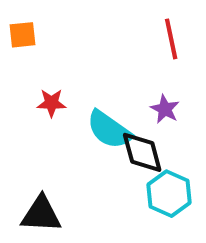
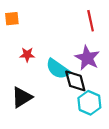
purple star: (165, 109) -> (87, 58), size x1.6
black triangle: (41, 214) -> (22, 97), moved, turned -35

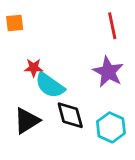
cyan semicircle: (58, 69) -> (50, 85), moved
black diamond: (75, 81) -> (70, 115), moved

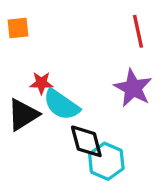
black triangle: (27, 121) -> (23, 115), moved
cyan hexagon: (111, 127) -> (106, 161), moved

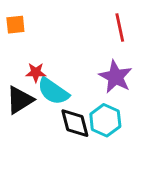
cyan hexagon: (106, 161) -> (105, 120), moved

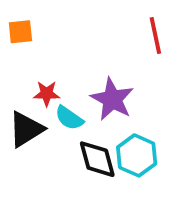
purple star: (115, 77) -> (112, 99), moved
cyan semicircle: (53, 91) -> (69, 118), size x0.7

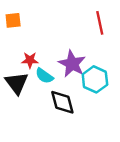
black triangle: (26, 129) -> (17, 83), turned -35
cyan hexagon: (137, 155) -> (95, 79), moved

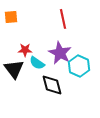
red line: (100, 23) -> (63, 19), moved

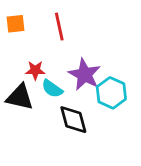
red line: (63, 19) -> (59, 27), moved
black triangle: (14, 69) -> (20, 97), turned -40

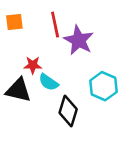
purple star: (85, 75) -> (79, 40), moved
black diamond: (73, 120) -> (68, 111), turned 32

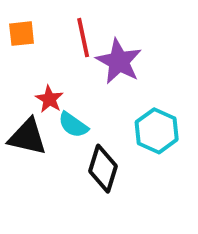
red star: (33, 65) -> (49, 99), turned 30

